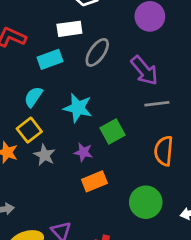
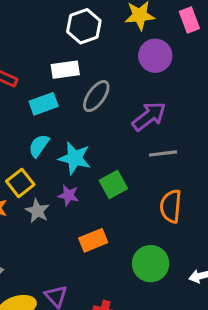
purple arrow: (144, 70) -> (149, 116), turned -88
cyan semicircle: (33, 97) -> (39, 146), moved
purple star: (83, 152) -> (68, 195), moved

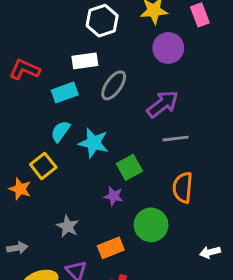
purple star: (68, 195) -> (114, 196), moved
gray star: (37, 211) -> (68, 226), moved
orange rectangle: (93, 240) -> (111, 248), moved
green circle: (151, 264) -> (151, 225), moved

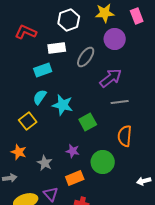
red L-shape: (24, 70) -> (26, 32), moved
gray ellipse: (114, 85) -> (86, 57), moved
orange star: (20, 189) -> (19, 152), moved
purple star: (114, 196) -> (73, 151), moved

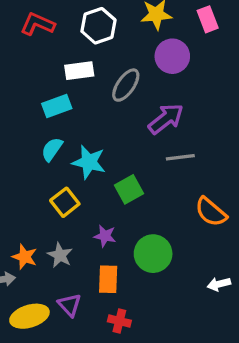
red L-shape: (26, 32) -> (38, 24), moved
yellow square: (28, 121) -> (65, 202), moved
orange semicircle: (125, 136) -> (211, 212), moved, turned -55
orange star: (19, 152) -> (25, 257), moved
orange rectangle: (75, 178) -> (108, 279), turned -66

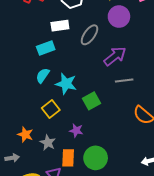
green circle: (153, 254) -> (96, 158), moved
orange star: (25, 257) -> (25, 135), moved
orange rectangle: (108, 279) -> (68, 158), moved

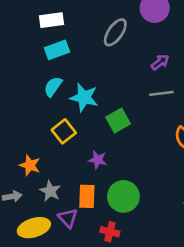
white rectangle: (60, 26) -> (52, 20), moved
purple arrow: (115, 56) -> (160, 62), moved, size x0.6
gray star: (48, 143) -> (50, 191), moved

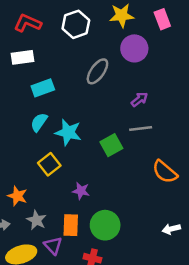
white rectangle: (52, 20) -> (22, 57), moved
green square: (118, 120) -> (111, 145), moved

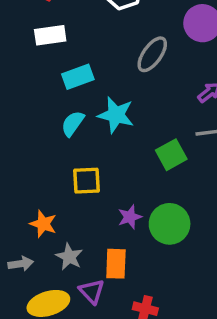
cyan star: (68, 132) -> (116, 115), moved
yellow square: (49, 164) -> (86, 181), turned 35
purple star: (81, 191) -> (130, 217), turned -30
green circle: (105, 225) -> (170, 224), moved

